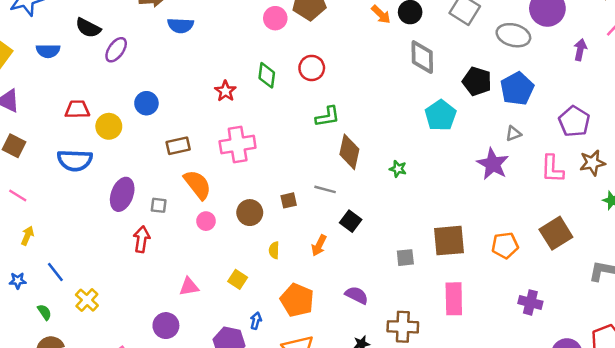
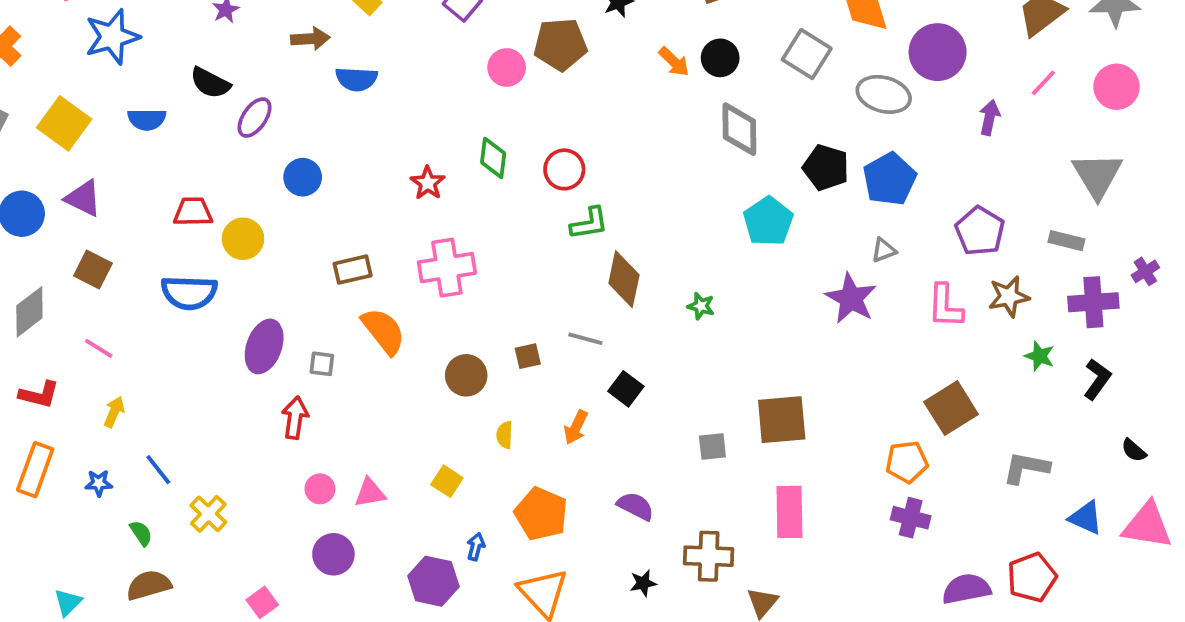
red circle: (312, 68) -> (564, 169), moved
blue circle: (146, 103) -> (303, 177), moved
pink circle: (206, 221) -> (320, 489), moved
orange pentagon: (505, 245) -> (907, 462), moved

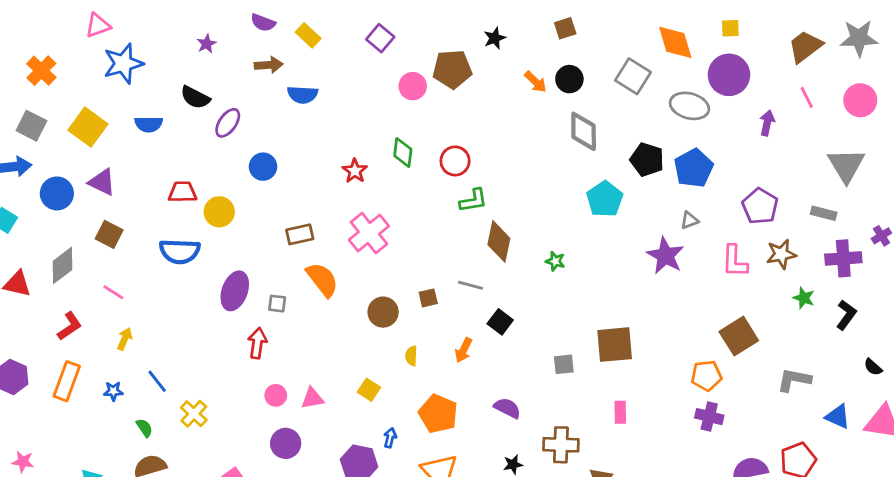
pink line: (1043, 83) -> (807, 97), turned -70
pink cross: (447, 268) -> (369, 233), turned -30
red L-shape: (39, 395) -> (70, 326), turned -48
pink rectangle: (789, 512) -> (620, 412), size x0.6

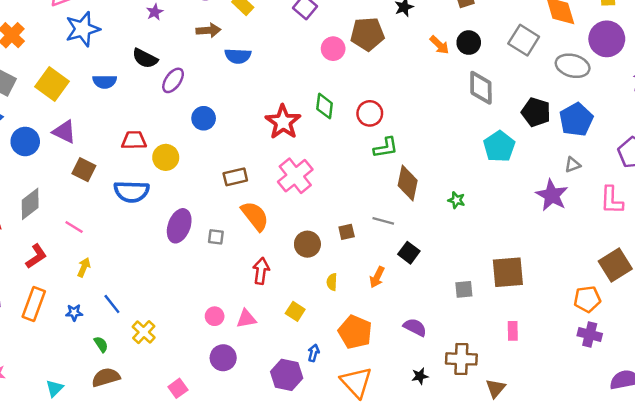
red star: (355, 171) -> (283, 122), size x1.6
brown square: (109, 234) -> (84, 170), moved
red arrow: (257, 343) -> (261, 271), moved

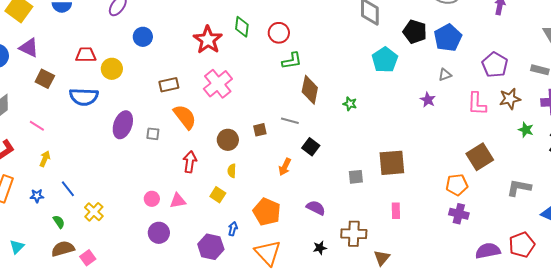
purple star: (552, 195) -> (428, 100), size x0.6
yellow semicircle: (332, 282) -> (232, 171), moved
cyan triangle: (55, 388) -> (17, 247), moved
pink square: (178, 388) -> (88, 258), moved

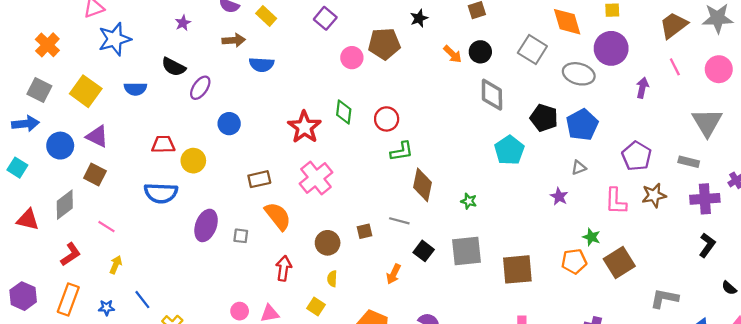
brown square: (45, 79) -> (95, 175), moved
green star: (526, 130) -> (591, 237), moved
gray square: (356, 177) -> (466, 251), moved, size x1.8
orange pentagon: (457, 185) -> (574, 261), moved

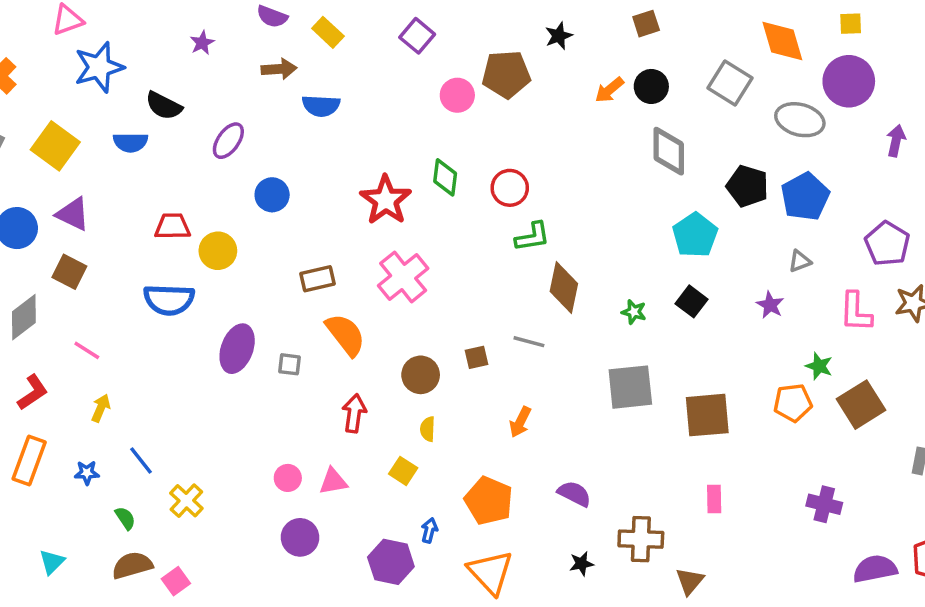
orange arrow: (453, 54) -> (609, 90), turned 96
black semicircle: (174, 67) -> (164, 106), moved
black square: (424, 251) -> (692, 301), moved

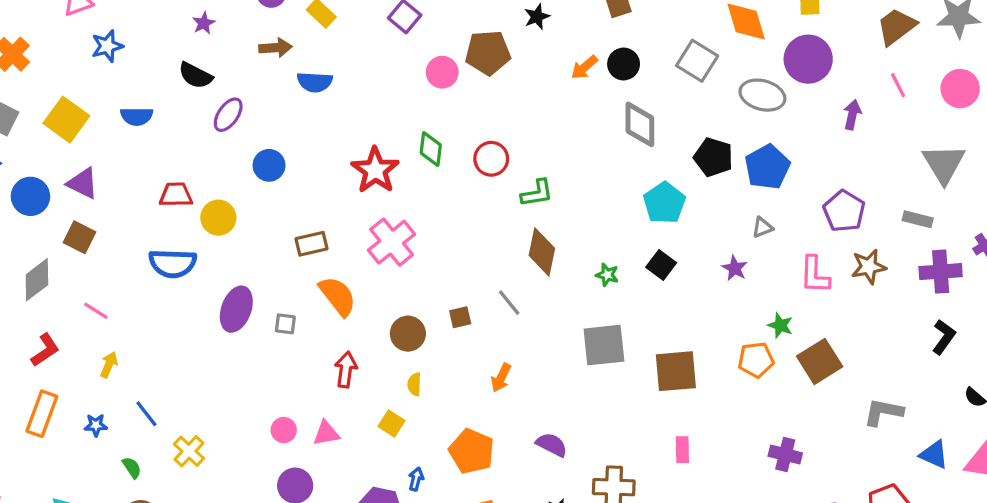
blue star: (99, 67) -> (107, 46), size x0.7
black semicircle: (164, 106) -> (195, 75), moved
green L-shape: (532, 237) -> (537, 193), moved
gray line: (529, 342) -> (509, 303), turned 36

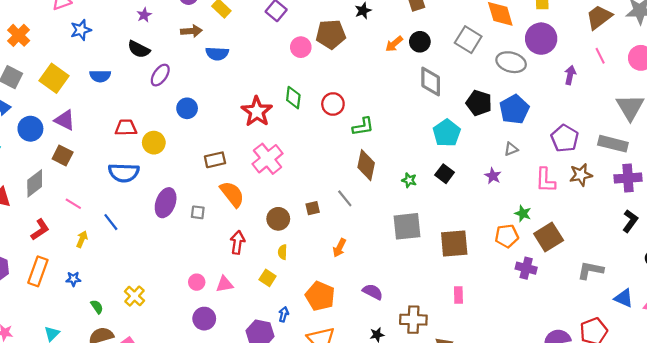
gray rectangle: (918, 219) -> (613, 144), size x1.5
blue line: (146, 414) -> (111, 222), moved
purple cross: (785, 455) -> (526, 268), moved

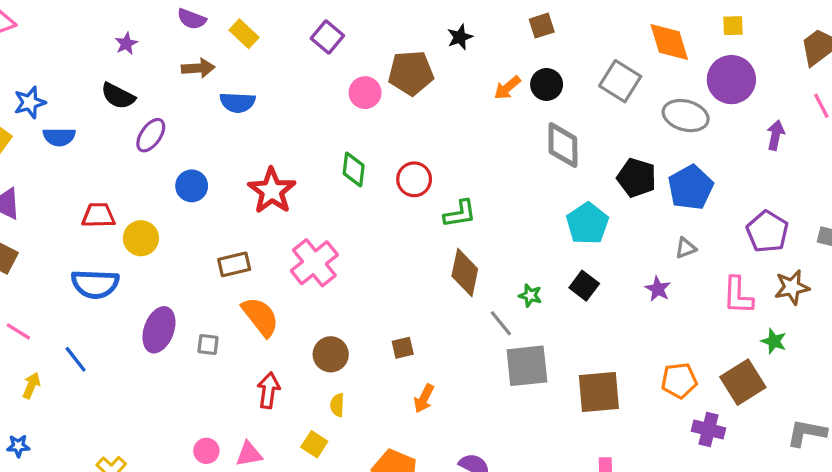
blue star: (81, 30) -> (30, 102), moved
red star: (257, 112) -> (272, 191), moved
gray line: (345, 198) -> (501, 323), moved
brown square: (313, 208) -> (403, 348), moved
green star: (523, 213) -> (774, 341), moved

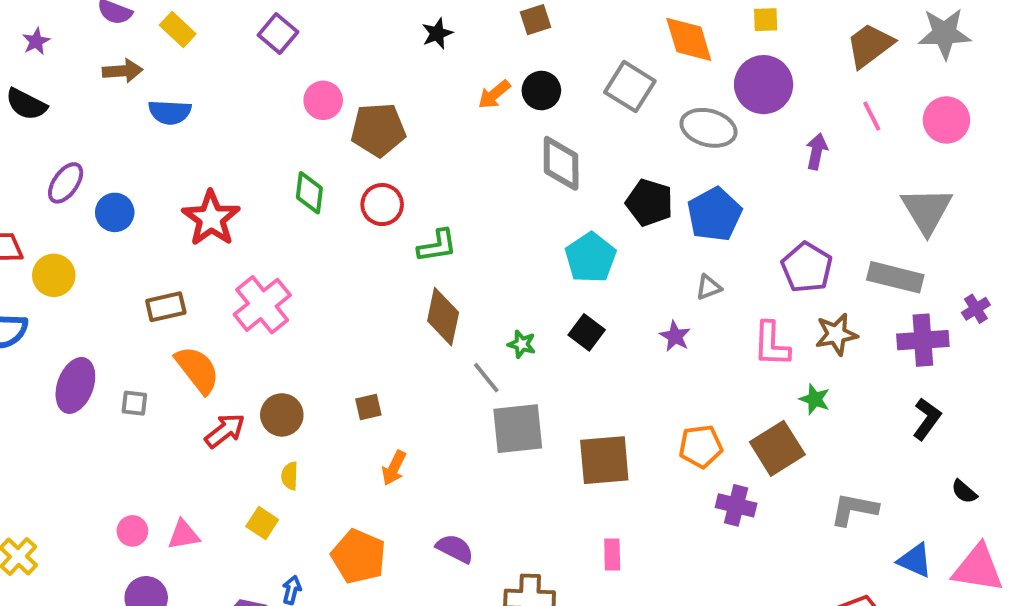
brown pentagon: (411, 73) -> (378, 130), moved
purple ellipse: (151, 135) -> (66, 183), moved
red arrow: (269, 390) -> (225, 431), moved, turned 44

